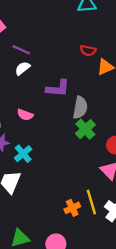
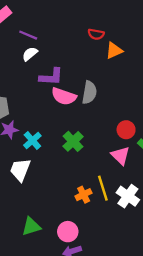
purple L-shape: (58, 88) -> (51, 77), moved
pink semicircle: (25, 115) -> (64, 96), moved, size x1.5
green cross: (85, 129) -> (73, 141), moved

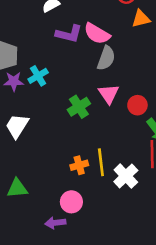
pink semicircle: (64, 96) -> (97, 34), moved
cyan cross: (32, 140) -> (38, 76), moved
pink triangle: (120, 156) -> (109, 94), moved
pink circle: (68, 232) -> (71, 202), moved

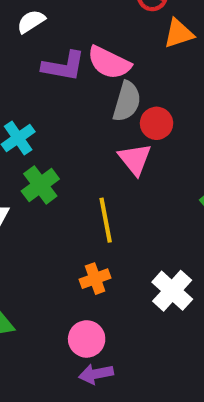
red circle: (137, 105) -> (157, 123), moved
green cross: (79, 107) -> (40, 185), moved
yellow line: (101, 162) -> (106, 220), moved
purple arrow: (55, 223) -> (96, 374), moved

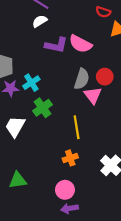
gray semicircle: (127, 101) -> (82, 79), moved

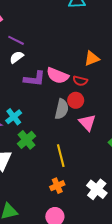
red semicircle: (103, 12) -> (80, 81), moved
red circle: (105, 77) -> (76, 100), moved
pink triangle: (93, 95) -> (87, 122), moved

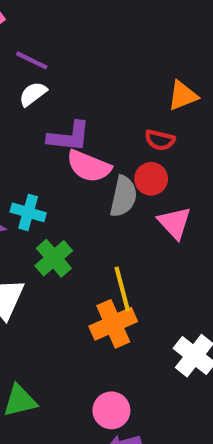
pink semicircle: (57, 76) -> (89, 166), moved
cyan cross: (14, 117) -> (28, 212), turned -35
orange cross: (57, 186) -> (113, 324), moved, size x1.5

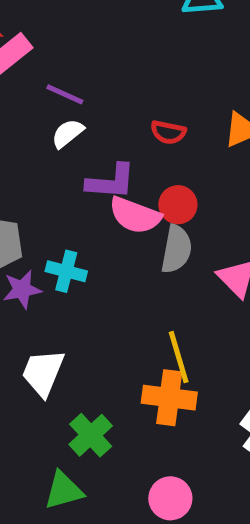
red semicircle: (160, 140) -> (168, 132), moved
red circle: (151, 179) -> (178, 205), moved
green cross: (54, 258) -> (91, 435), moved
orange cross: (113, 324) -> (169, 398), turned 33

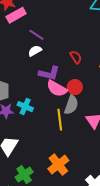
red semicircle: (168, 132) -> (76, 57), turned -144
yellow line: (179, 357) -> (60, 120), moved
orange cross: (169, 398) -> (58, 165), turned 35

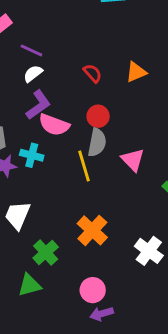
purple L-shape: (49, 73) -> (38, 105), moved, turned -40
pink semicircle: (57, 88) -> (54, 125), moved

